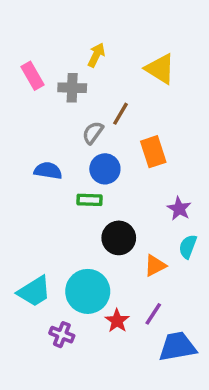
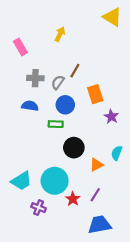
yellow triangle: (160, 69) -> (112, 17), moved
gray cross: (72, 88) -> (35, 78), moved
purple star: (179, 209) -> (111, 117), moved
blue trapezoid: (177, 347) -> (100, 225), moved

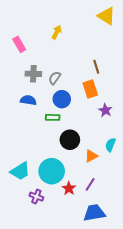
brown line: (75, 71) -> (96, 67), moved, turned -48

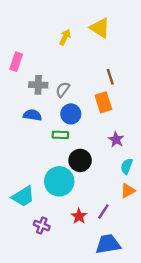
yellow triangle: (106, 16) -> (100, 28), moved
pink rectangle: (19, 44) -> (16, 62), moved, turned 49
purple star: (105, 110) -> (116, 139), moved
orange triangle: (91, 156) -> (128, 191), moved
cyan circle: (52, 171) -> (59, 181), moved

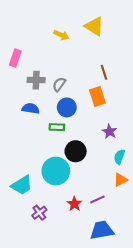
yellow arrow: (65, 37) -> (61, 35), turned 88
purple line: (103, 212) -> (97, 199), turned 32
purple cross: (42, 226) -> (39, 213), turned 32

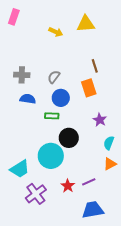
yellow triangle: (94, 26) -> (86, 24), turned -36
pink rectangle: (15, 58) -> (14, 17), moved
gray cross: (36, 80) -> (22, 75), moved
purple cross: (39, 213) -> (36, 194), size x1.5

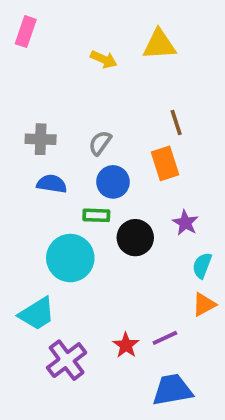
black circle: (69, 138) -> (135, 238), moved
cyan circle: (51, 156) -> (70, 258), moved

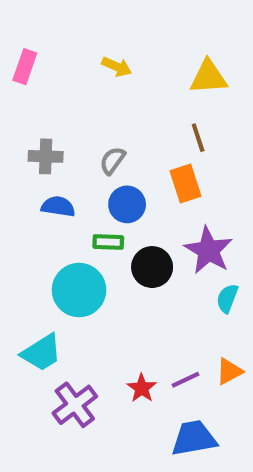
pink rectangle: (26, 32) -> (25, 67), moved
yellow triangle: (159, 45) -> (208, 77), moved
purple star: (185, 223) -> (208, 250), size x1.6
orange triangle: (204, 304) -> (229, 371), moved

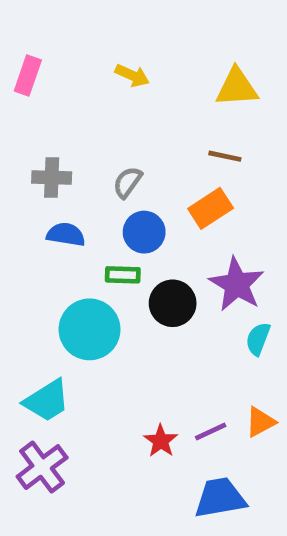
brown line: (198, 138) -> (225, 156), turned -60
orange rectangle: (185, 184) -> (211, 208), turned 75
purple cross: (75, 405) -> (42, 467), moved

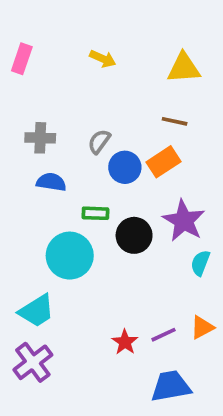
blue circle: (144, 232) -> (125, 167), moved

